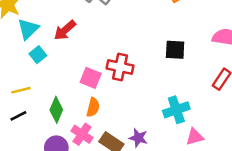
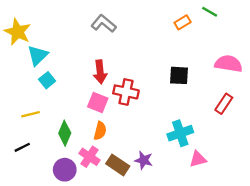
red arrow: (65, 30) -> (100, 72), moved, turned -55
black line: (18, 116) -> (22, 147), moved

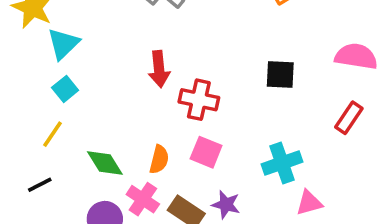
cyan square: (47, 80) -> (65, 89), moved
pink square: (98, 103) -> (206, 152), moved
yellow line: (31, 114) -> (52, 134), turned -42
green diamond: (65, 133) -> (105, 163), turned -55

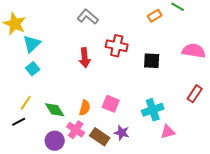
red cross: (199, 100) -> (117, 46), moved
red rectangle: (349, 118) -> (195, 94), moved
yellow line: (52, 134) -> (26, 103), moved

